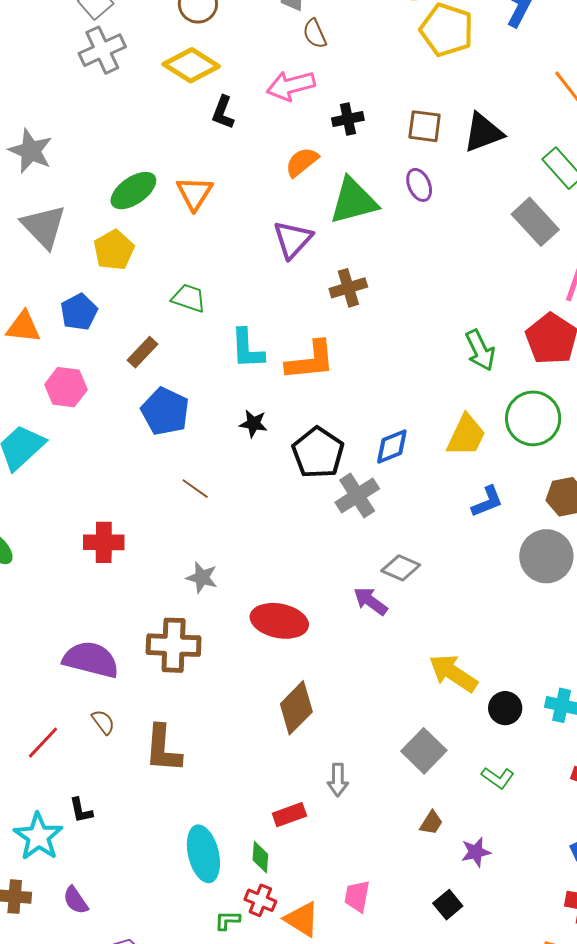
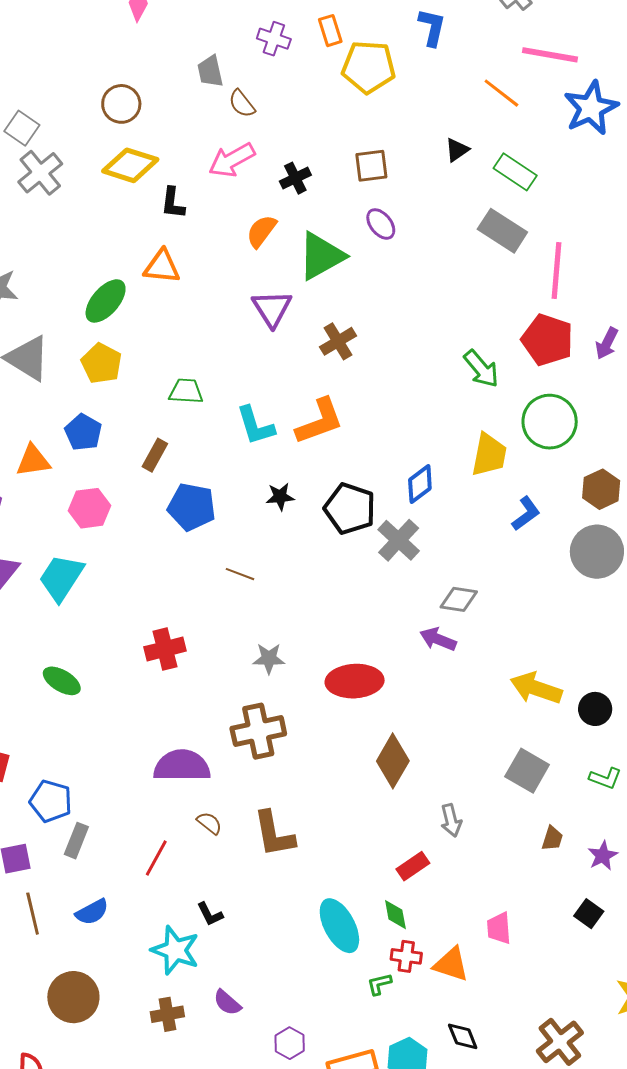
black triangle: (483, 133) -> (457, 150), moved, size x0.6
orange triangle: (194, 193) -> (162, 267), moved, turned -42

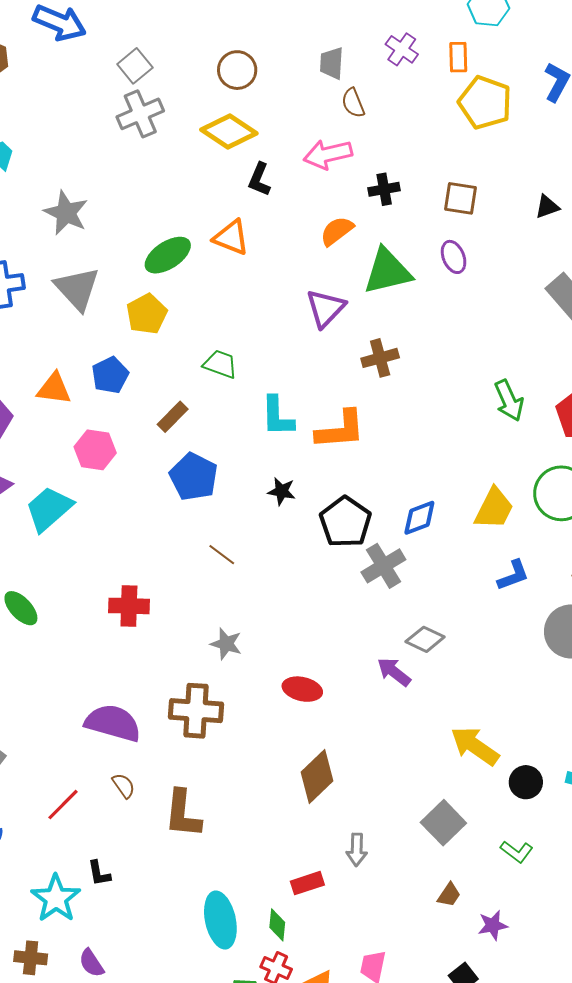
green arrow: (481, 369) -> (509, 401), moved
red ellipse: (355, 681) -> (302, 689), size x0.7

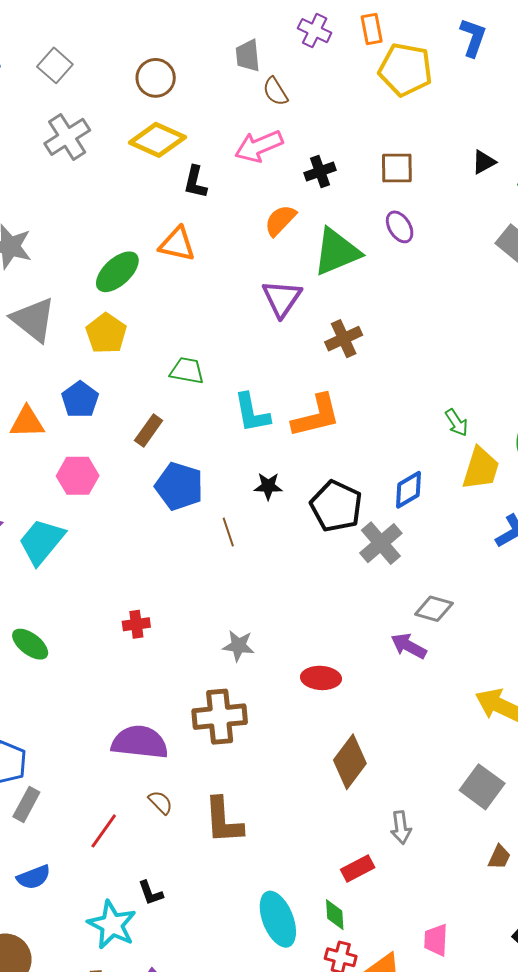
gray square: (135, 66) -> (55, 65), moved
green arrow: (509, 401) -> (457, 423), moved, size x0.7
brown line: (222, 555) -> (228, 532), moved, turned 44
red cross: (129, 606) -> (136, 624), size x0.7

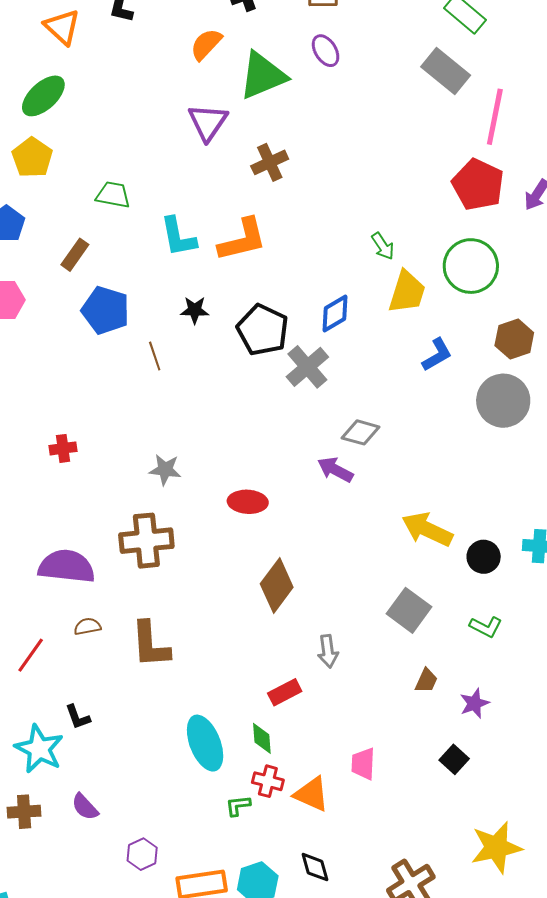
orange triangle: (177, 244) -> (62, 27), moved, turned 30
brown semicircle: (160, 802) -> (87, 626), turned -56

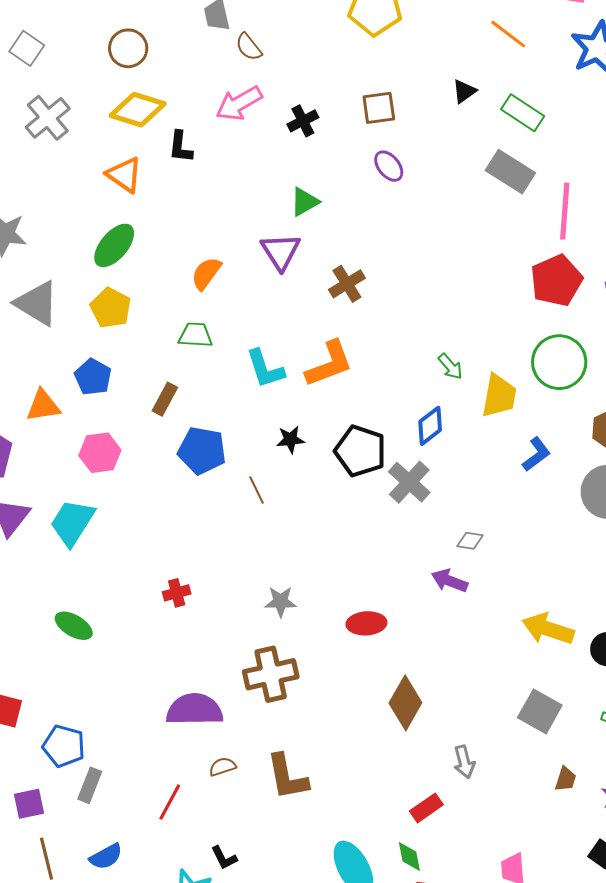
orange semicircle: (206, 44) -> (206, 273), moved
green triangle: (263, 76) -> (305, 202), moved, size x0.6
red pentagon: (478, 185) -> (556, 280), turned 30
green arrow: (383, 246) -> (450, 367), moved
gray diamond: (361, 432) -> (470, 541), size x0.7

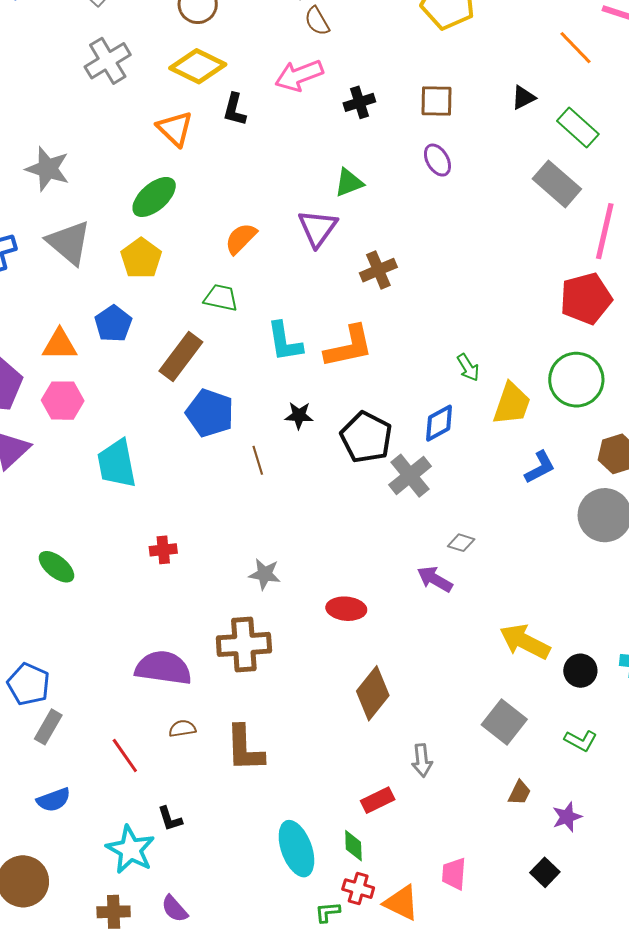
brown rectangle: (165, 399) -> (181, 357), size x1.5
pink hexagon: (100, 453) -> (63, 401), moved
cyan trapezoid: (72, 522) -> (117, 464), moved, turned -52
red line: (170, 802) -> (125, 756), turned -72

